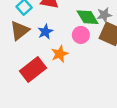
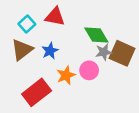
gray star: (104, 15) -> (104, 52), moved
pink circle: (81, 35) -> (89, 70), moved

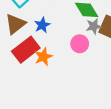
orange star: (66, 75) -> (43, 57), moved
red rectangle: (37, 92) -> (26, 50), moved

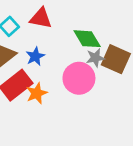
pink circle: (80, 44) -> (79, 78), size x1.5

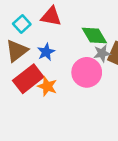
orange star: (37, 93) -> (47, 86), turned -30

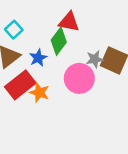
red triangle: (51, 16) -> (69, 22), moved
green diamond: (94, 35) -> (59, 41), moved, turned 68

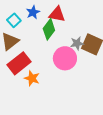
blue star: (38, 58) -> (33, 12), moved
orange star: (39, 93) -> (32, 78), moved

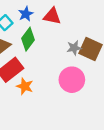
green diamond: (49, 29) -> (28, 39), moved
pink circle: (65, 58) -> (72, 80), moved

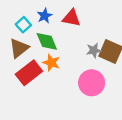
green diamond: (28, 39) -> (47, 41), turned -60
orange star: (25, 86) -> (51, 63), moved

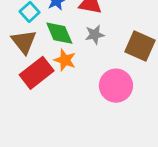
brown triangle: (19, 48) -> (24, 42), turned -30
gray star: (94, 50) -> (95, 35), moved

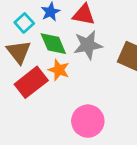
gray star: (95, 35) -> (88, 45), size x1.5
pink circle: (116, 86) -> (88, 121), moved

